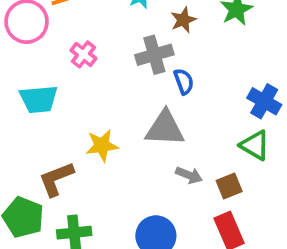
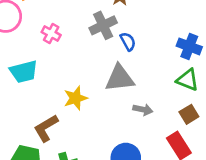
brown square: (229, 186) -> (189, 114), moved

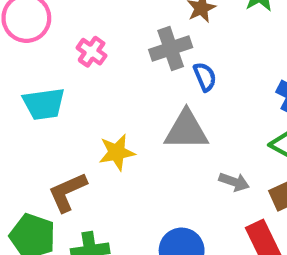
gray arrow: (143, 110) -> (234, 182), moved

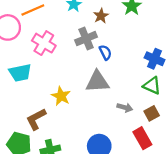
pink cross: (92, 52) -> (44, 43), size x1.5
yellow star: (117, 152) -> (61, 96), turned -30

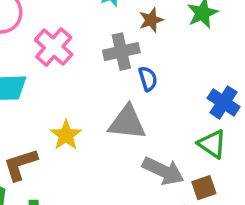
gray arrow: (125, 108) -> (163, 171), size x1.6

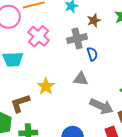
gray triangle: (127, 123) -> (81, 79), size x0.7

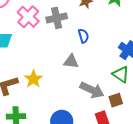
gray cross: (77, 39) -> (57, 18), moved
yellow star: (46, 86) -> (33, 79), moved

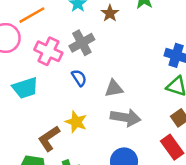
blue semicircle: (83, 36) -> (79, 78), moved
gray arrow: (92, 90) -> (126, 118), moved

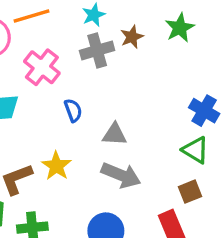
gray cross: (82, 43) -> (97, 50), moved

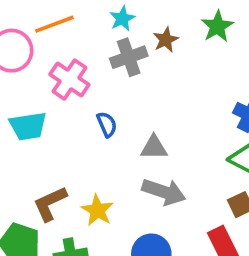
yellow star: (56, 166) -> (97, 210), moved

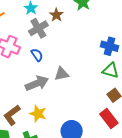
blue semicircle: (107, 124) -> (37, 55), moved
gray arrow: (164, 192) -> (37, 83), moved, turned -30

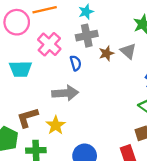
brown star: (56, 15) -> (106, 53), moved
gray triangle: (62, 74) -> (128, 51), moved, turned 35

